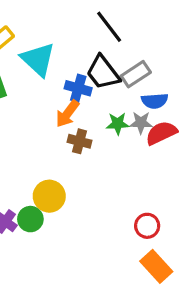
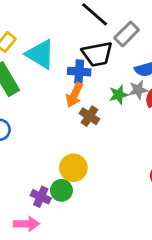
black trapezoid: (103, 73) -> (97, 54), turned -52
gray rectangle: (136, 74) -> (127, 34), moved
brown cross: (80, 141) -> (89, 116), turned 30

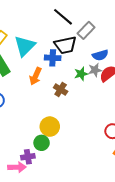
cyan triangle: (40, 54) -> (25, 46), turned 45
orange arrow: (74, 95) -> (36, 76), moved
purple cross: (41, 197) -> (28, 157), moved, turned -32

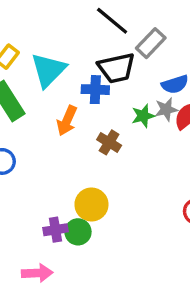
purple cross: (28, 157) -> (55, 230), moved

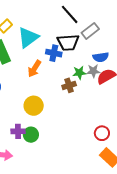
brown cross: (109, 142) -> (69, 85), moved, turned 32
yellow circle: (91, 205) -> (34, 106), moved

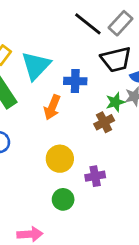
gray rectangle: (90, 31) -> (121, 23), moved
black trapezoid: (68, 42) -> (116, 59), moved
purple cross: (18, 131) -> (95, 176), moved

